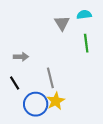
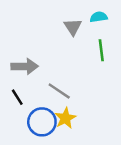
gray arrow: (21, 57) -> (25, 66), size x1.5
gray line: (50, 78) -> (59, 91), turned -42

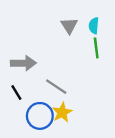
cyan semicircle: (99, 17) -> (94, 26), moved, turned -77

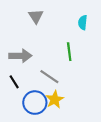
gray triangle: (69, 26) -> (36, 16), moved
green line: (96, 48) -> (69, 52), moved

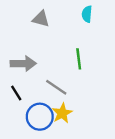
gray triangle: (36, 16) -> (41, 19), turned -42
cyan semicircle: (83, 23) -> (87, 14), moved

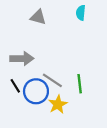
green line: (79, 59) -> (80, 84), moved
blue circle: (40, 117) -> (36, 91), moved

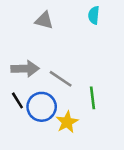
gray line: (52, 80) -> (61, 79), moved

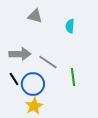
cyan semicircle: (94, 15) -> (70, 26), moved
yellow star: (67, 122) -> (34, 106), moved

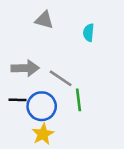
green line: (73, 77) -> (78, 100), moved
black line: (14, 79) -> (18, 100), turned -56

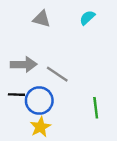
cyan semicircle: (89, 33) -> (87, 18), moved, turned 42
green line: (78, 100) -> (96, 108), moved

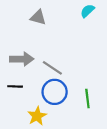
cyan semicircle: (87, 18) -> (87, 11), moved
blue circle: (39, 101) -> (55, 92), moved

